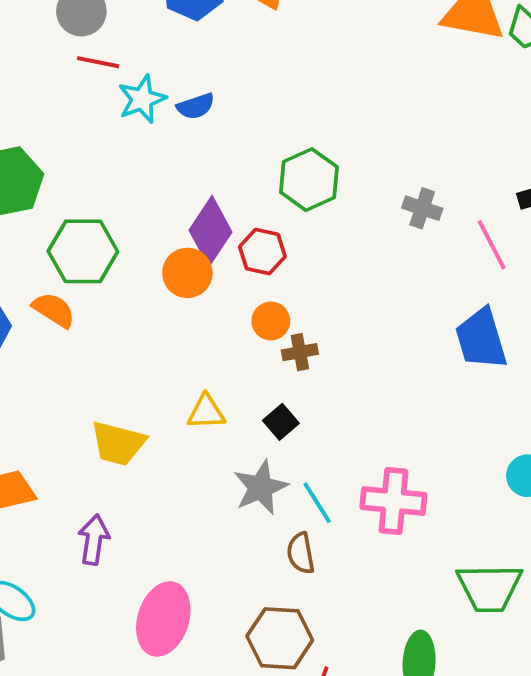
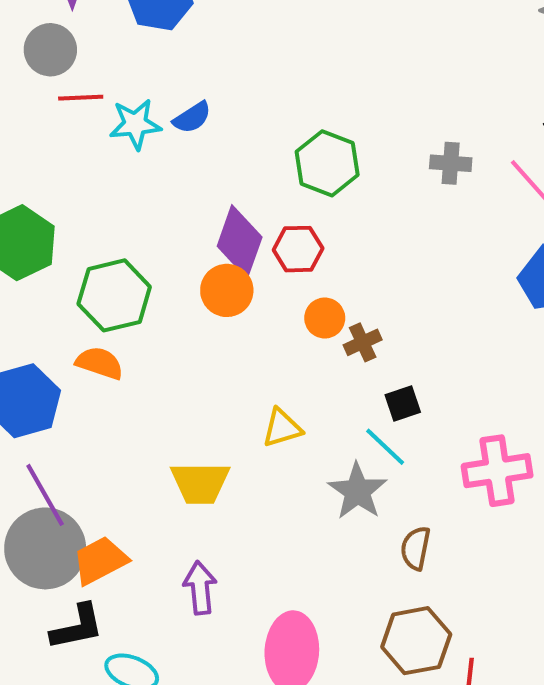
cyan star: (142, 99) -> (135, 124), turned 30
black square: (281, 422) -> (403, 404), moved, turned 36
cyan line: (317, 503) -> (385, 447), moved
brown semicircle: (301, 553) -> (416, 548), turned 36

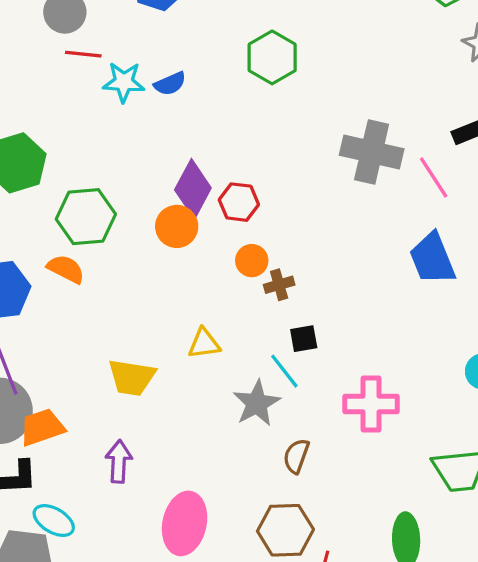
green hexagon: (327, 163) -> (272, 57), moved
gray cross: (451, 163) -> (372, 152), size x1.8

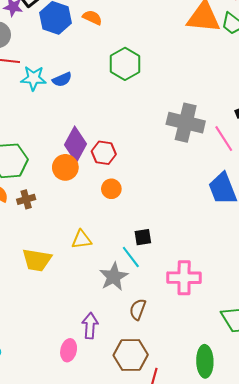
brown cross: (279, 285) -> (26, 199), moved
purple arrow: (119, 461) -> (90, 326), moved
pink ellipse: (185, 523) -> (69, 350), size x0.6

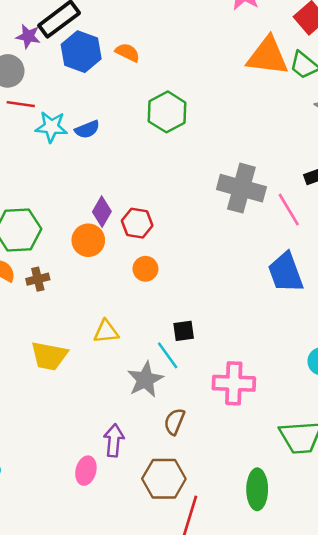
purple diamond: (76, 144) -> (102, 212), size x0.7

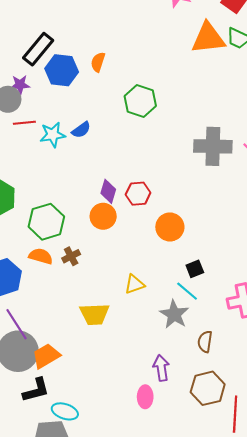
purple star: (28, 36) -> (20, 85), moved
orange semicircle: (127, 52) -> (98, 62), turned -84
orange circle: (145, 269) -> (170, 227), moved, size x1.4

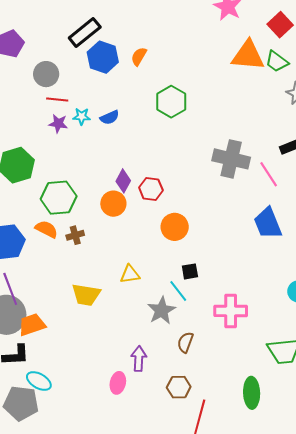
purple star: (20, 85) -> (58, 124), moved
cyan star: (53, 135) -> (82, 116), size x0.7
brown hexagon: (208, 388) -> (179, 387), size x0.7

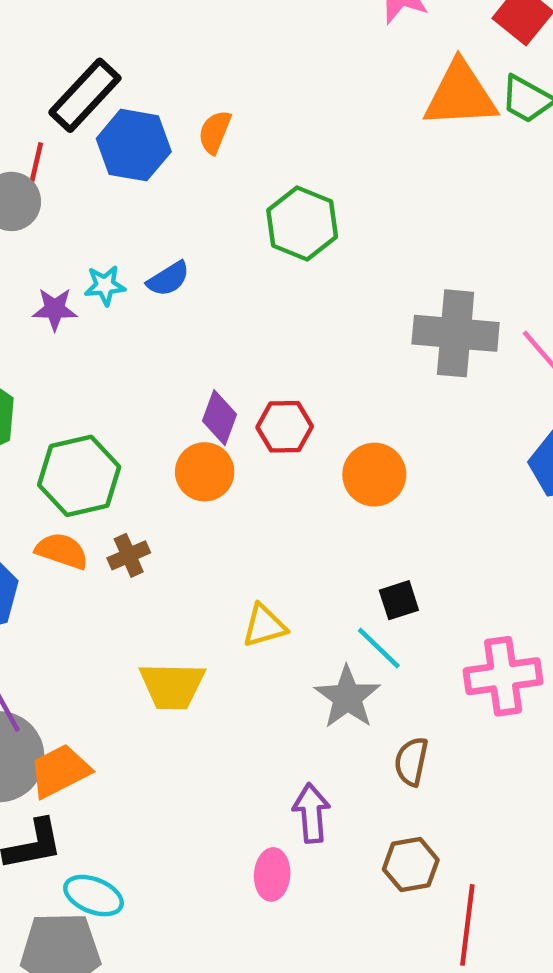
red line: (57, 99) -> (35, 167), moved, turned -75
orange circle: (175, 227) -> (374, 475), moved

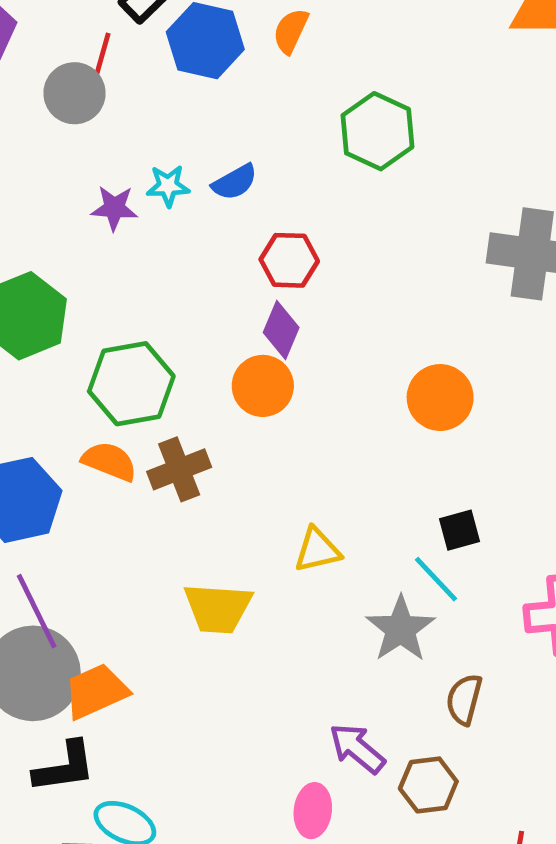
red hexagon: (285, 427) -> (289, 260), moved
brown cross: (129, 555) -> (179, 469), size x1.4
purple arrow: (311, 813) -> (357, 748), turned -48
brown hexagon: (411, 865) -> (428, 785), moved

